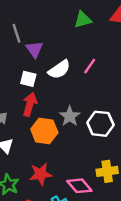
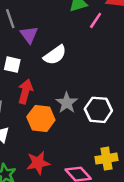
pink line: (90, 66) -> (96, 20), moved
white square: (28, 79) -> (12, 65), moved

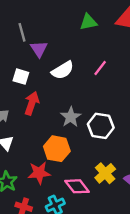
pink line: (96, 20) -> (100, 68), moved
orange hexagon: (41, 118) -> (57, 149), moved
yellow cross: (106, 159) -> (105, 173), turned -36

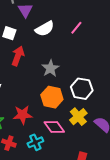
white hexagon: (101, 126) -> (82, 89), moved
orange hexagon: (57, 149) -> (52, 97), moved

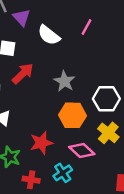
white semicircle: (45, 29) -> (49, 35), turned 78
red arrow: (18, 56) -> (23, 74), turned 36

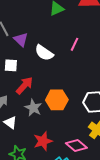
gray star: (64, 81) -> (33, 108), moved
orange hexagon: (72, 115) -> (57, 100), moved

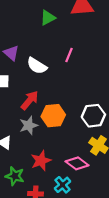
red arrow: (25, 85) -> (30, 100), moved
gray star: (33, 108) -> (29, 125), turned 30

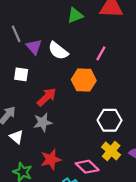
pink line: (69, 55) -> (101, 53), moved
white semicircle: (37, 66) -> (58, 51), moved
orange hexagon: (53, 116) -> (84, 80), moved

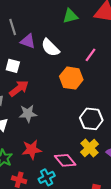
purple triangle: (34, 47) -> (28, 41), turned -35
red arrow: (47, 97) -> (19, 88), moved

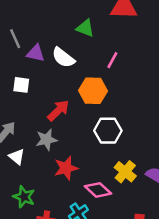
green triangle: (70, 16) -> (85, 28), moved, turned 42
red arrow: (19, 88) -> (58, 110), moved
white hexagon: (91, 119) -> (108, 131), moved
red star: (32, 150) -> (66, 168), moved

